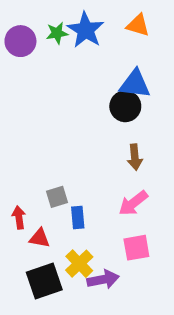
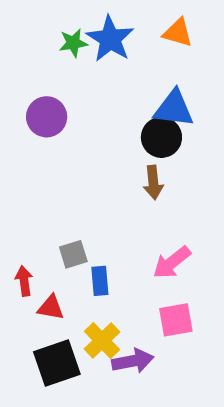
purple circle: (20, 41) -> (47, 117), moved
brown arrow: (135, 157) -> (153, 182), moved

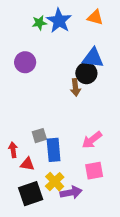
brown arrow: (153, 182) -> (75, 87), moved
blue rectangle: (100, 281) -> (54, 150), size x1.5

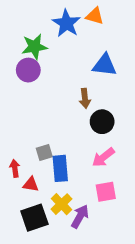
orange triangle: (95, 17) -> (95, 16), moved
green star: (39, 23) -> (34, 47), moved, size x1.5
black circle: (86, 73) -> (102, 122), moved
purple arrow: (71, 193) -> (80, 216), turned -50

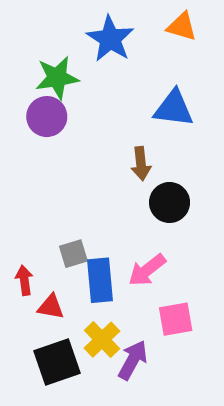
orange triangle: (95, 16) -> (182, 27), moved
pink arrow: (103, 157) -> (147, 270), moved

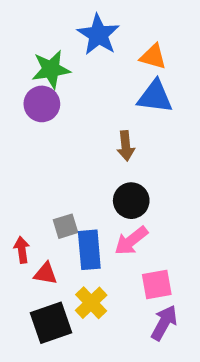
orange triangle: (182, 27) -> (153, 57), moved
black circle: (170, 202) -> (131, 201), moved
purple arrow: (133, 360) -> (164, 323), moved

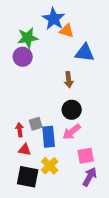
orange triangle: (153, 57) -> (67, 31), moved
red arrow: (22, 250) -> (20, 130), moved
black square: (51, 323) -> (28, 177), turned 30

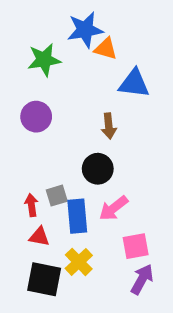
blue star: (54, 19) -> (85, 30), turned 30
purple circle: (23, 57) -> (36, 117), moved
black circle: (72, 110) -> (98, 169), moved

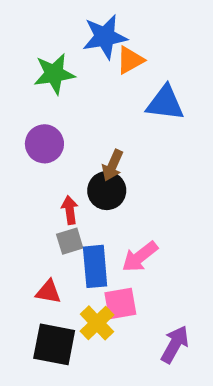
orange triangle: (106, 49) -> (130, 60), turned -45
brown arrow: (109, 126) -> (113, 165), moved, turned 30
black circle: (98, 169) -> (107, 191), moved
red arrow: (31, 205) -> (70, 210), moved
pink square: (136, 246) -> (120, 303), moved

